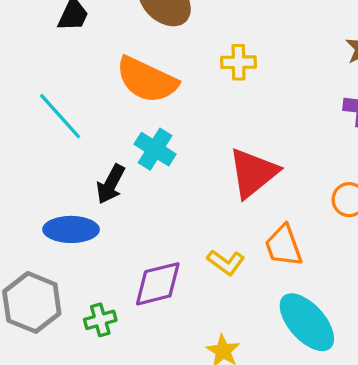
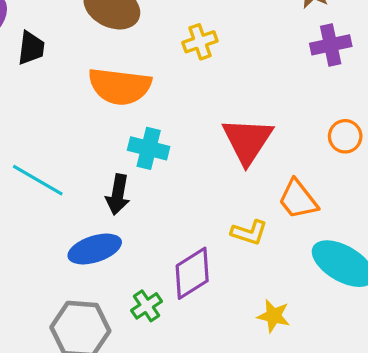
cyan line: (60, 116) -> (38, 180), moved
green cross: (100, 320) -> (147, 306), moved

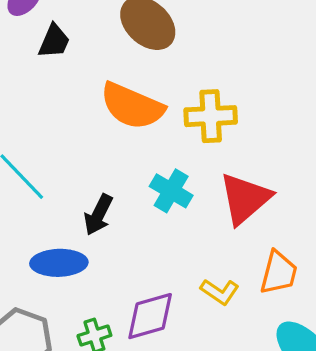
yellow cross: (200, 42) -> (211, 116), moved, size x1.4
cyan cross: (149, 148) -> (171, 191), moved
orange trapezoid: (298, 199) -> (279, 273), turned -144

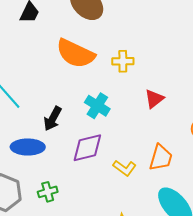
yellow cross: (211, 116) -> (123, 61), size x0.7
red triangle: (245, 199) -> (154, 99), moved, size x0.6
purple diamond: (150, 316) -> (87, 148), moved

